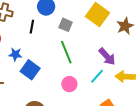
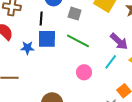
green line: (66, 52) -> (78, 41), turned -35
blue square: (30, 70) -> (47, 39), moved, turned -30

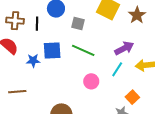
black line: (41, 19) -> (37, 24), moved
purple arrow: (119, 41) -> (124, 48), turned -66

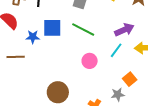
brown line: (17, 92) -> (16, 57), moved

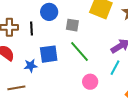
green line: (83, 30) -> (80, 52), turned 30

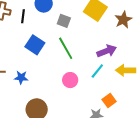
blue square: (49, 54) -> (35, 45), turned 30
blue star: (31, 66) -> (21, 77), moved

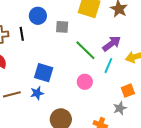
blue square: (35, 45) -> (44, 73), moved
green line: (66, 48) -> (85, 50), moved
orange square: (109, 101) -> (128, 91), turned 32

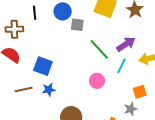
blue circle: (38, 16) -> (63, 11), moved
black line: (22, 34) -> (35, 13), moved
blue square: (44, 73) -> (43, 66), moved

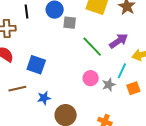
cyan line: (121, 66) -> (122, 71), moved
blue star: (49, 90) -> (44, 98), moved
gray star: (131, 109) -> (109, 85), moved

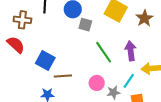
purple arrow: (119, 41) -> (131, 51), turned -72
brown line: (17, 89) -> (63, 76), moved

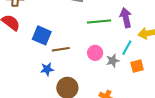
green line: (104, 52) -> (99, 22), turned -55

